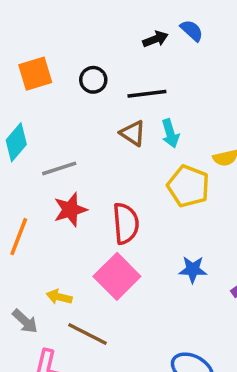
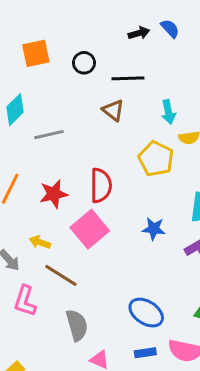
cyan arrow: (170, 133) -> (168, 112), moved
red star: (70, 210) -> (54, 194), moved

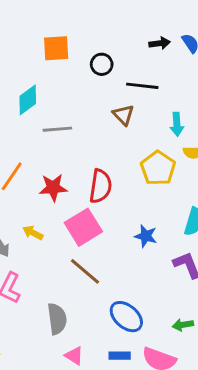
brown line: (61, 275) -> (85, 271), moved

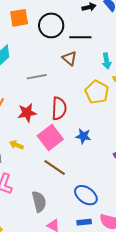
black circle: (102, 64) -> (51, 25), size x1.6
gray line: (57, 129) -> (37, 77), moved
blue star: (146, 236) -> (83, 136), moved

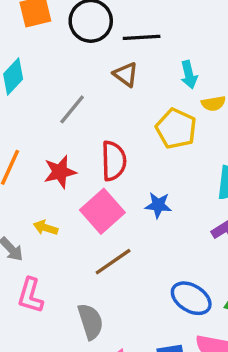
gray line: (37, 77) -> (72, 109), turned -36
brown line: (55, 167) -> (113, 262), turned -65
blue ellipse: (86, 195) -> (191, 298), moved

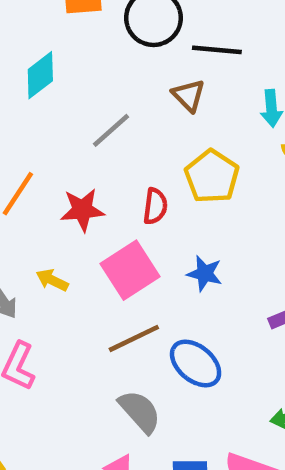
yellow pentagon: (176, 129) -> (212, 176), moved
red semicircle: (114, 161) -> (155, 206), size x0.7
blue ellipse: (191, 298) -> (196, 363), moved
gray semicircle: (90, 322) -> (140, 411), moved, turned -33

